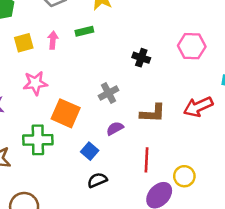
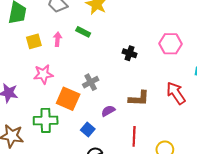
green rectangle: (84, 31) -> (83, 32), turned 40
gray cross: (108, 93) -> (91, 82), moved
red arrow: (198, 107) -> (176, 93), turned 80

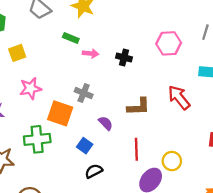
pink arrow: (58, 39) -> (90, 53), moved, turned 96
gray cross: (91, 82) -> (84, 93), turned -35
purple semicircle: (108, 111) -> (106, 123), turned 80

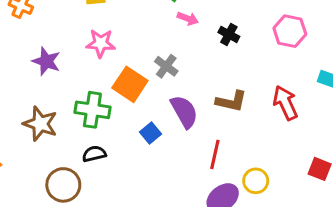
purple semicircle: (106, 123) -> (184, 112), size x1.6
black semicircle: (94, 171) -> (94, 154), moved

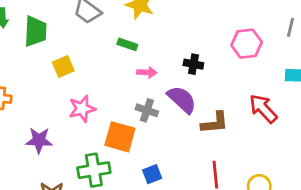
pink arrow: (188, 19) -> (147, 72), moved
purple semicircle: (184, 112) -> (182, 100), moved
blue square: (150, 133) -> (152, 174), turned 36

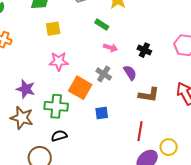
purple semicircle: (182, 100) -> (130, 73), size x0.7
purple star: (39, 140) -> (26, 89), moved
blue square: (152, 174) -> (102, 113), moved

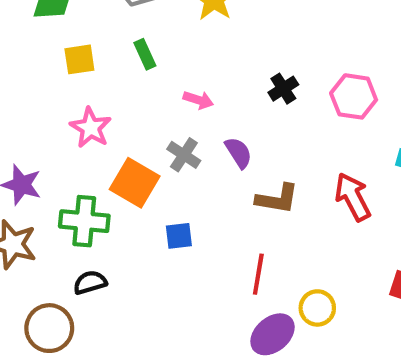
green rectangle: (102, 25) -> (145, 54), moved, turned 32
black cross: (144, 50) -> (283, 89), moved, turned 32
pink star: (59, 61) -> (91, 128), turned 30

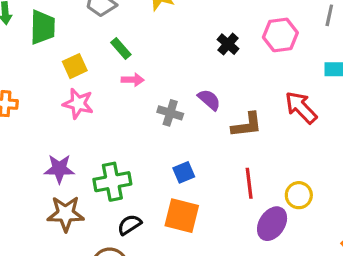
pink arrow: (198, 100) -> (133, 80), moved
pink star: (91, 128) -> (78, 104), moved
orange square: (135, 183) -> (182, 216), moved

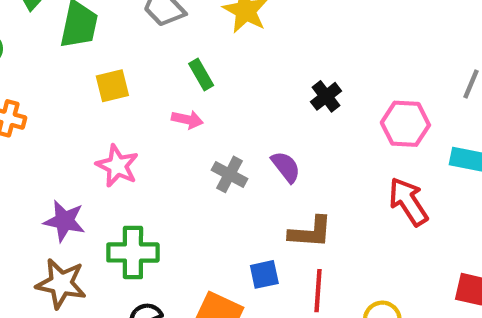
pink hexagon: (280, 35) -> (405, 124), moved
green rectangle: (121, 48) -> (201, 75), moved
pink star: (78, 104) -> (117, 166), moved
brown L-shape: (247, 125) -> (310, 232), moved
blue square: (184, 172) -> (264, 274), moved

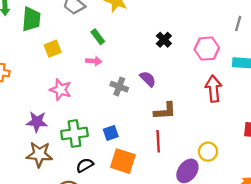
red arrow: (408, 202) -> (214, 89), turned 35
blue square: (264, 274) -> (111, 133), moved
red line: (318, 291) -> (158, 141), moved

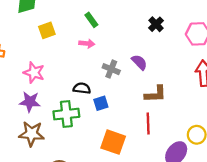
pink star: (61, 90) -> (34, 73), moved
blue square: (111, 133) -> (101, 103), moved
black semicircle: (85, 165) -> (82, 88), moved, turned 35

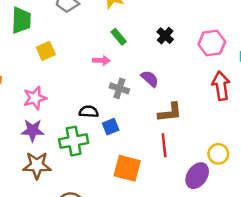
green rectangle: (91, 20) -> (119, 37), moved
pink arrow: (87, 44) -> (101, 60), moved
pink star: (34, 73) -> (35, 98), turned -30

